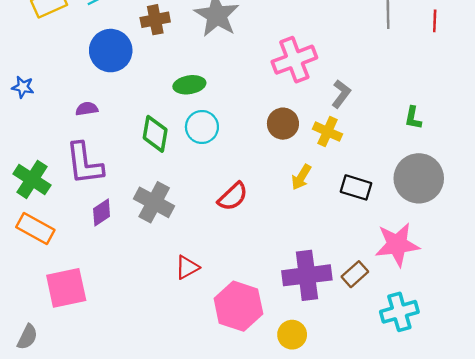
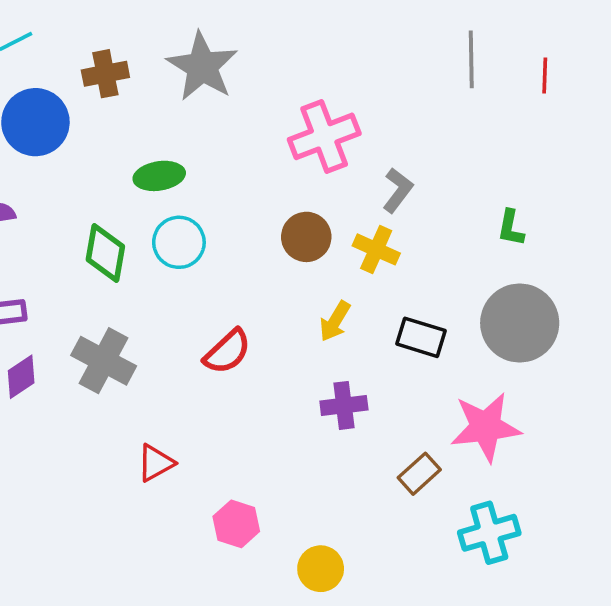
purple cross: (307, 275) -> (344, 405), moved, size x0.6
pink hexagon: (238, 306) -> (236, 524), size x0.6

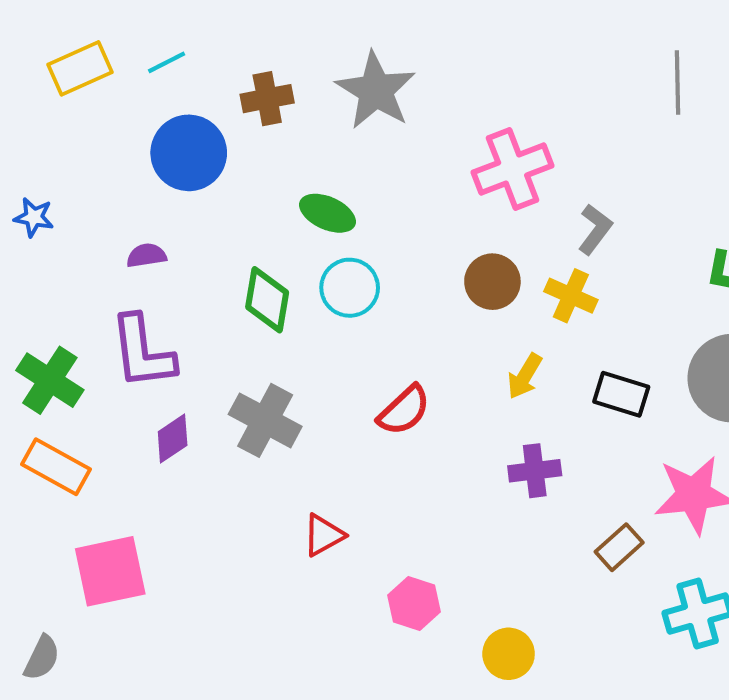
green ellipse: (159, 176) -> (327, 213), turned 33

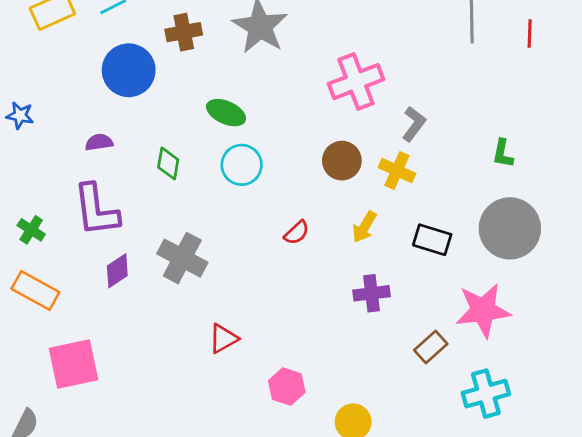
green diamond: (267, 300) -> (168, 163), moved, size x0.7
green cross: (50, 380) -> (31, 230), size x0.6
red semicircle: (404, 410) -> (297, 233), moved, size x0.7

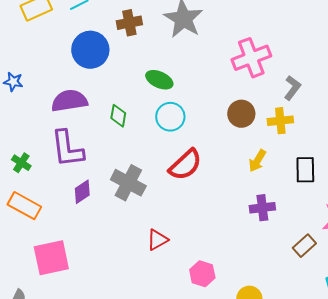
purple semicircle: (99, 142) -> (69, 101), size x1.8
yellow cross: (397, 170) -> (280, 121), turned -30
red semicircle: (297, 233) -> (185, 165), moved, size x1.8
black rectangle: (432, 240) -> (305, 170), turned 72

